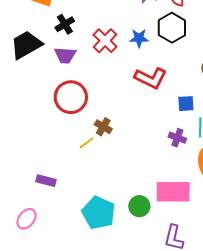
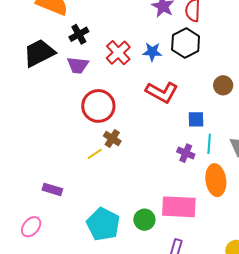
red circle: (71, 97) -> (98, 106), moved

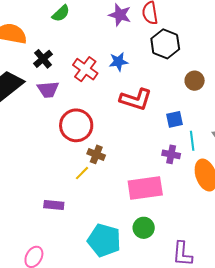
black hexagon: (186, 43) -> (165, 44), moved
purple rectangle: (52, 189) -> (54, 205), moved
pink rectangle: (179, 207) -> (145, 188), moved

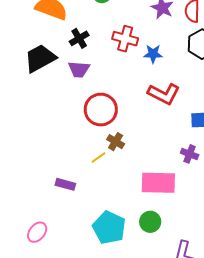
red cross: (85, 69) -> (125, 39), moved, turned -30

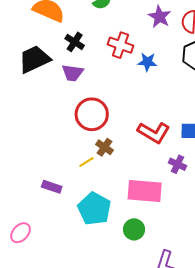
black cross: (79, 38) -> (75, 42), turned -30
red L-shape: (164, 94) -> (154, 133), moved
cyan pentagon: (109, 228) -> (94, 209), moved

